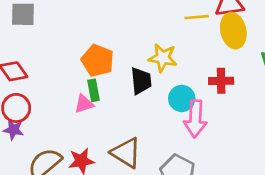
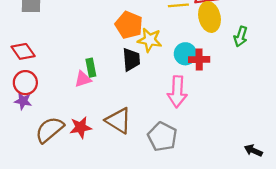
orange pentagon: (98, 60) -> (129, 25), moved
cyan circle: (182, 98) -> (185, 54), moved

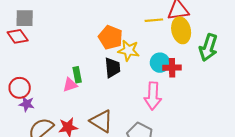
green arrow: (241, 37) -> (208, 47), size x1.5
red diamond: (23, 51) -> (18, 36), moved
purple star: (23, 101) -> (27, 104), moved

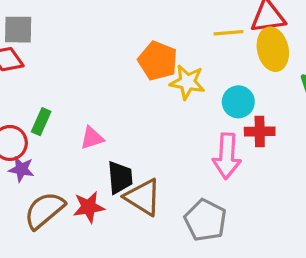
black trapezoid: (112, 68) -> (120, 177), moved
red cross: (172, 68) -> (260, 131), moved
green rectangle: (77, 75) -> (41, 122), moved, turned 35

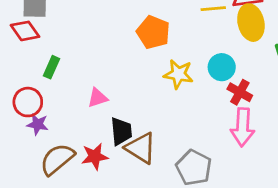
yellow star: (187, 82) -> (178, 74), moved
green rectangle: (41, 122) -> (51, 67), moved
red cross: (260, 131) -> (240, 92), turned 30
pink arrow: (227, 156) -> (243, 127), moved

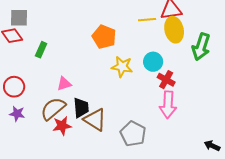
green rectangle: (51, 67) -> (41, 50), moved
purple star: (38, 124) -> (17, 114), moved
brown semicircle: (57, 159) -> (53, 109), moved

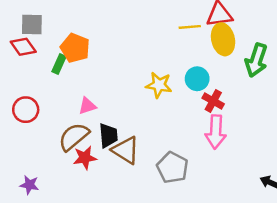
orange pentagon: (104, 37) -> (75, 48), moved
purple star: (17, 114) -> (29, 185), moved

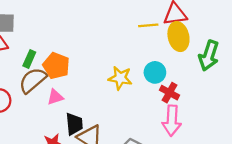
orange pentagon: (75, 48) -> (56, 66), moved
brown semicircle: (74, 137) -> (33, 80), moved

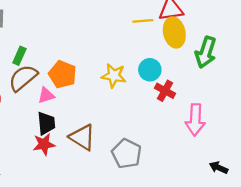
orange pentagon: (56, 66) -> (63, 74), moved
pink arrow: (172, 121) -> (195, 120), moved
black trapezoid: (74, 124) -> (46, 123), moved

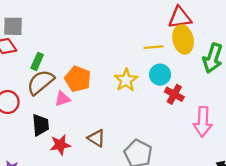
yellow line: (143, 21) -> (153, 47), moved
yellow star: (114, 76) -> (126, 80), turned 30
black trapezoid: (46, 123) -> (40, 125), moved
brown triangle: (82, 137) -> (96, 138), size x0.7

